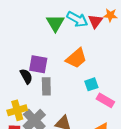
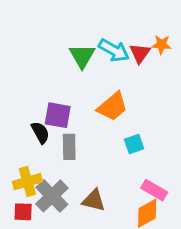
pink rectangle: (105, 100) -> (154, 190), moved

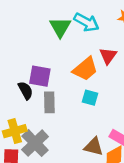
red triangle: (140, 53) -> (108, 56), moved
cyan square: (134, 144) -> (90, 98), moved, turned 35
brown triangle: (94, 200) -> (94, 147), moved

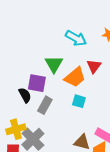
green triangle: (60, 27) -> (54, 64), moved
gray rectangle: (49, 102) -> (45, 105), turned 30

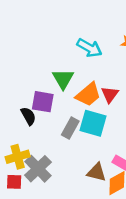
red triangle: (94, 66) -> (110, 95), moved
cyan square: (79, 101) -> (93, 123), size x1.6
gray rectangle: (45, 105) -> (70, 128), moved

